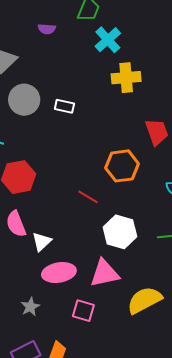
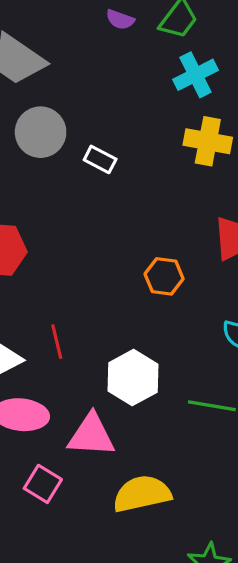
purple semicircle: (47, 29) -> (120, 20), moved
orange hexagon: (122, 166) -> (164, 276), size x0.7
red line: (88, 197) -> (57, 342), moved, turned 30

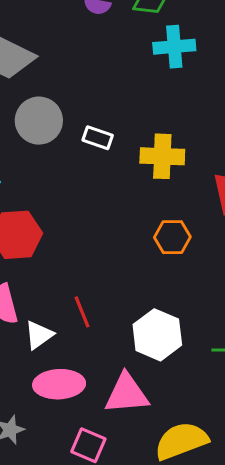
cyan cross: (195, 75) -> (174, 47), turned 30
yellow cross: (208, 141) -> (162, 156), moved

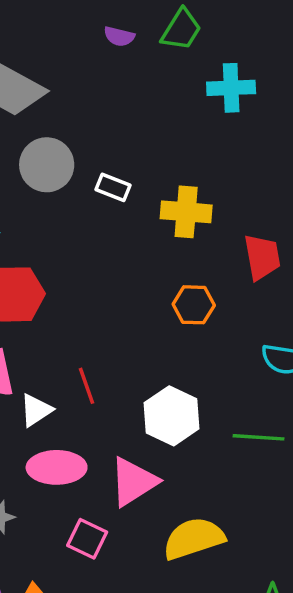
cyan cross: (174, 47) -> (231, 88), moved
pink triangle: (127, 394) -> (133, 482), turned -30

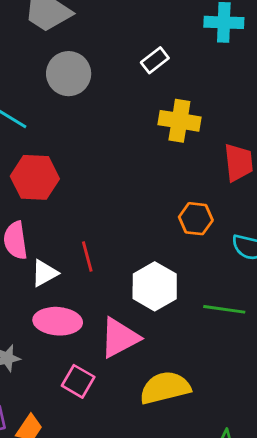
white rectangle: (113, 187) -> (155, 60), moved, turned -64
orange hexagon: (194, 305) -> (196, 219), moved

